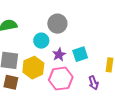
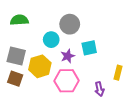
cyan square: (80, 54) -> (89, 48), moved

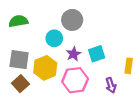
cyan square: (89, 48) -> (97, 54), moved
brown square: (15, 79) -> (20, 84), turned 35

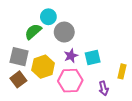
gray circle: (72, 20) -> (64, 32), moved
green semicircle: (18, 21) -> (33, 32), moved, turned -36
cyan circle: (54, 38) -> (48, 17), moved

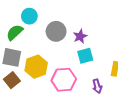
cyan circle: (48, 17) -> (29, 16), moved
green semicircle: (33, 32) -> (15, 32), moved
purple star: (71, 56) -> (80, 36), moved

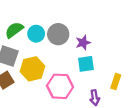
cyan circle: (29, 16) -> (36, 34), moved

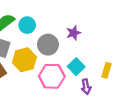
gray circle: (58, 34) -> (48, 45), moved
cyan square: (86, 64) -> (76, 67), moved, turned -35

